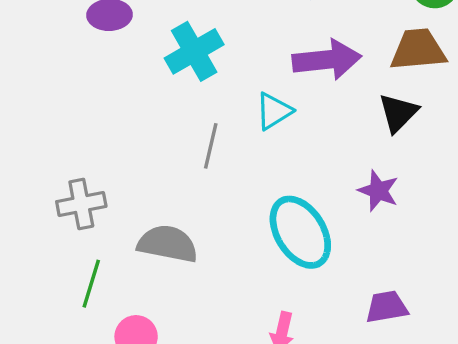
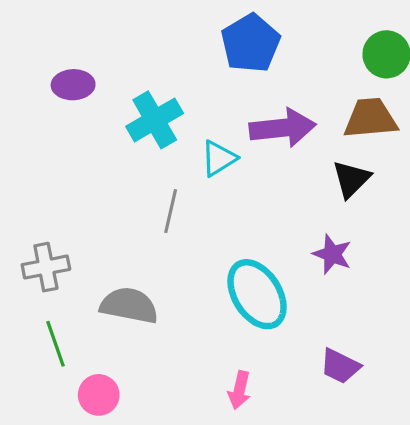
cyan triangle: (274, 111) -> (219, 158), moved
green line: (91, 284) -> (56, 344), turned -36
purple trapezoid: (387, 307) -> (340, 366), turned -144

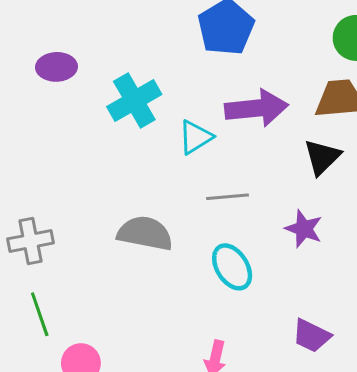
gray line: (171, 211) -> (227, 197), moved, turned 72
cyan ellipse: (257, 294) -> (232, 267), size x0.7
gray semicircle: (129, 305) -> (145, 233), moved

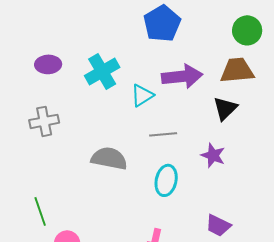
purple ellipse: (56, 67) -> (48, 64), moved
gray cross: (31, 241) -> (44, 121), moved
cyan ellipse: (232, 267) -> (166, 180), turned 44

